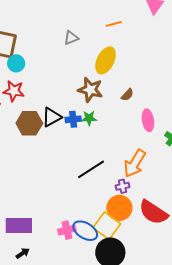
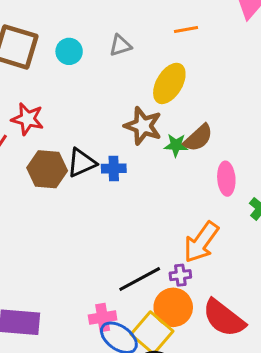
cyan circle: (16, 63) -> (69, 51), moved
brown semicircle: (127, 95) -> (198, 138), size x1.5
green star: (89, 118) -> (176, 145), moved
black line: (91, 169) -> (140, 279), moved
pink cross: (67, 230) -> (103, 317), moved

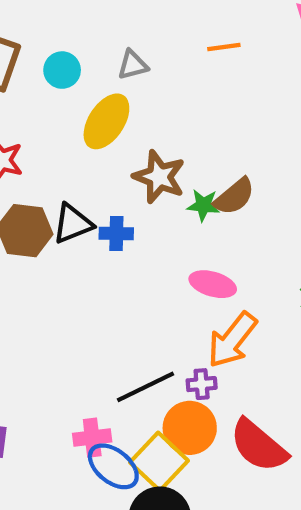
yellow ellipse: (169, 83) -> (106, 121), moved
pink ellipse: (226, 179) -> (213, 284), moved, turned -72

